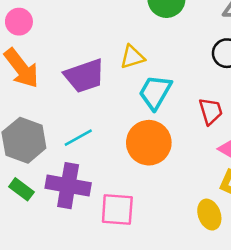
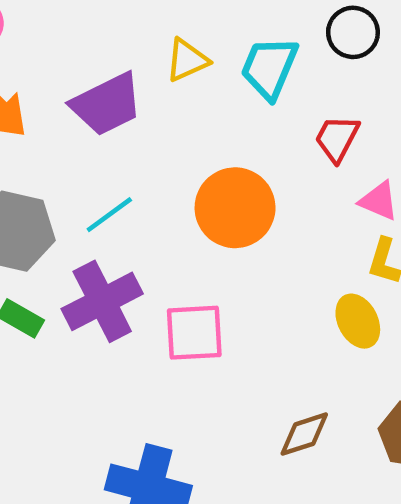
cyan trapezoid: (155, 92) -> (269, 68), moved
red trapezoid: (211, 111) -> (337, 138), turned -128
purple cross: (68, 186) -> (102, 301), turned -30

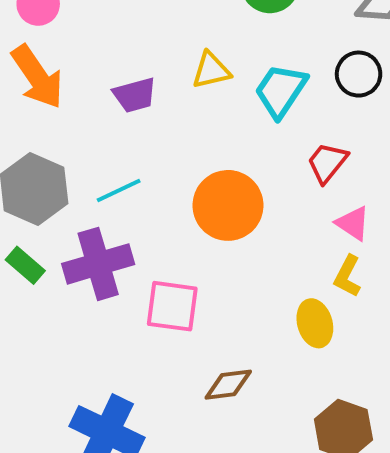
purple trapezoid: (107, 104) -> (135, 95), size x0.7
brown diamond: (304, 434) -> (228, 385), moved

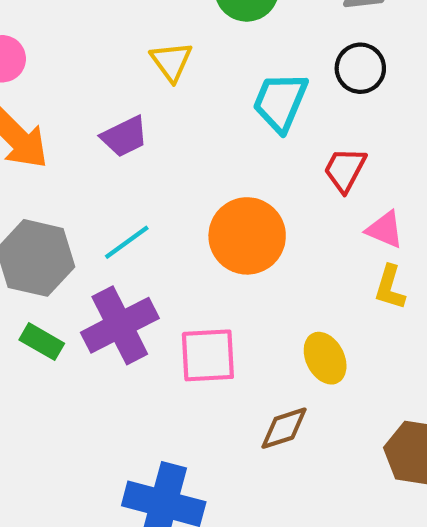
yellow triangle: (211, 70) -> (171, 61), moved, turned -42
yellow ellipse: (315, 323) -> (325, 358), moved

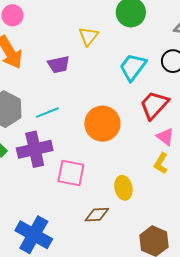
red trapezoid: (345, 170) -> (154, 105), size x1.4

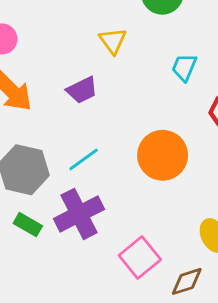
cyan trapezoid: (133, 67) -> (184, 67), size x0.7
pink square: (71, 173) -> (140, 257), moved, turned -36

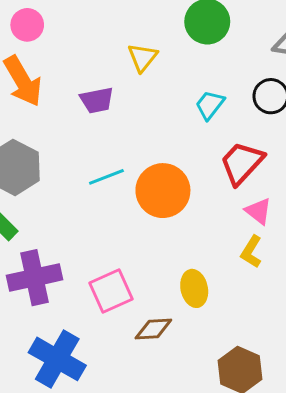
cyan line: (84, 159) -> (106, 177), moved
purple cross: (79, 214) -> (34, 278), moved

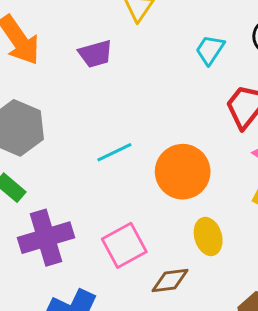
cyan line: (106, 177) -> (114, 152), moved
orange circle: (163, 191) -> (183, 172), moved

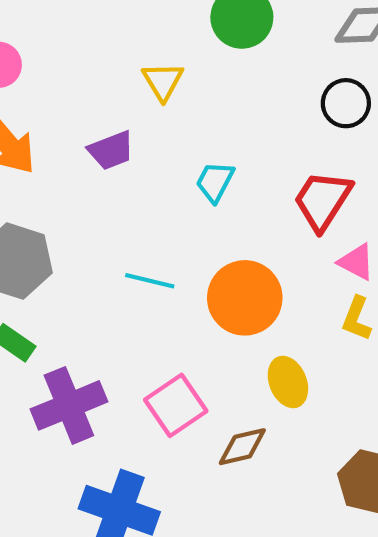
cyan trapezoid: (210, 50) -> (215, 182), moved
cyan line: (114, 152) -> (150, 281), turned 45

